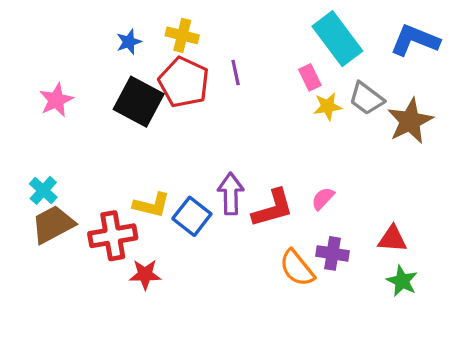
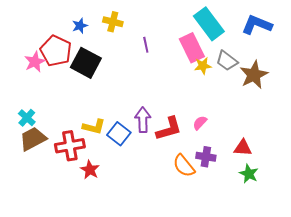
pink rectangle: (310, 77) -> (192, 48), size x1.8
red pentagon: (184, 82) -> (56, 51), moved
red star: (145, 274) -> (90, 170), turned 30

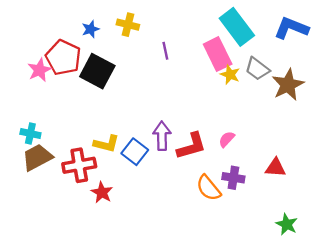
yellow star: (203, 66) -> (230, 75), turned 30
cyan cross: (27, 118) -> (30, 134), turned -30
green star: (249, 174) -> (287, 224), moved

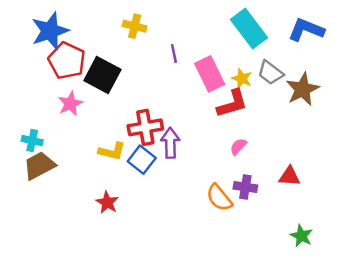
blue star: (91, 29) -> (50, 31), moved, size x2.0
pink rectangle: (218, 54) -> (210, 74), moved
pink star: (39, 70) -> (70, 104), moved
red L-shape: (191, 146) -> (232, 104), moved
red cross: (79, 165) -> (145, 127), moved

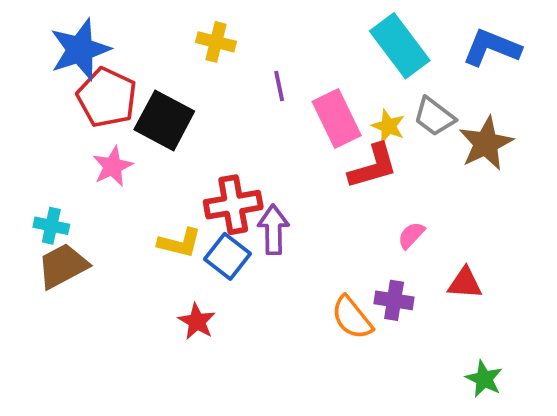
pink semicircle: (238, 146) -> (411, 235), moved
red star: (107, 202) -> (197, 321), moved

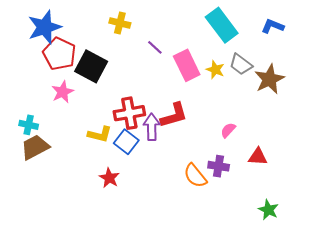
blue L-shape: (492, 48) -> (273, 26), size x0.7
purple line: (279, 86) -> (155, 47), turned -35
red L-shape: (373, 166) -> (174, 115), moved

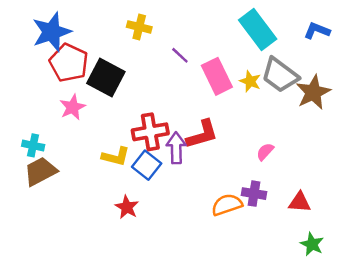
gray trapezoid: (241, 64) -> (280, 75), size x1.4
red triangle: (258, 157) -> (300, 202), moved
orange semicircle: (195, 176) -> (227, 205), turned 110

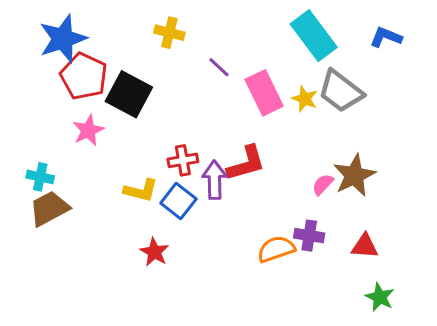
brown star: (313, 92) -> (354, 175), moved
red cross: (150, 132) -> (183, 160), size x0.7

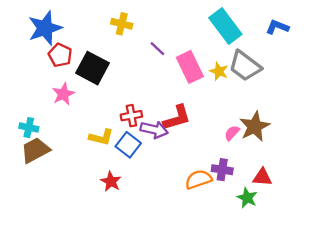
red pentagon: (84, 76) -> (60, 55), size x0.7
purple arrow: (215, 180) -> (154, 130), turned 104
green star: (380, 297) -> (247, 198), moved

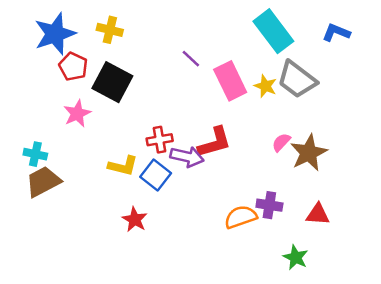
yellow cross: (122, 24) -> (110, 30), moved
pink semicircle: (232, 133) -> (281, 142), moved
green star: (247, 198) -> (296, 257), moved

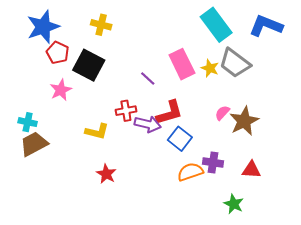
yellow cross: (110, 30) -> (101, 25), moved
blue L-shape: (336, 32) -> (266, 26), size x1.5
purple line: (191, 59) -> (148, 79), moved
blue square: (156, 175) -> (180, 139), moved

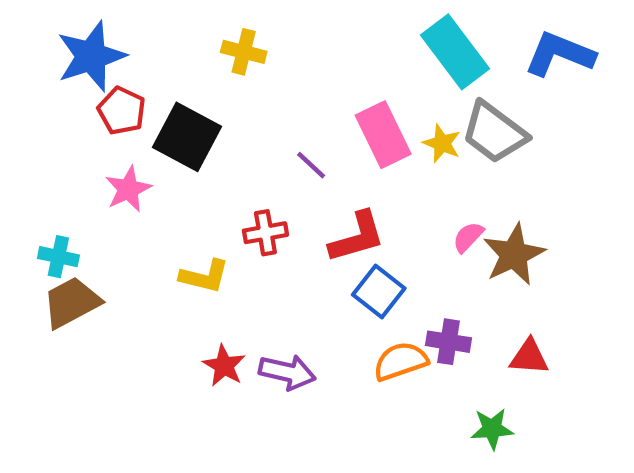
yellow cross: (101, 25) -> (244, 52), moved
purple arrow: (148, 124) -> (287, 372), moved
green star: (234, 204) -> (492, 429), turned -30

